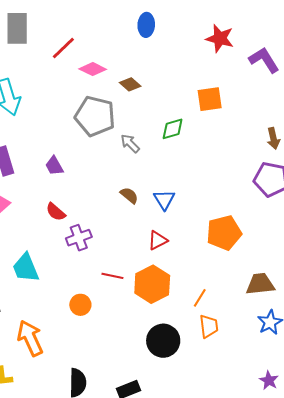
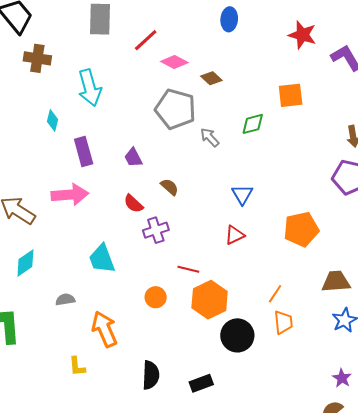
brown semicircle: (129, 195) -> (170, 187), moved
orange hexagon: (152, 284) -> (210, 300), moved

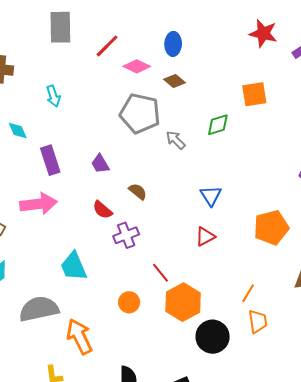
blue ellipse: (229, 19) -> (173, 44), moved
cyan arrow: (90, 88) -> (53, 96), size x0.6
cyan diamond: (52, 120) -> (18, 131), turned -35
red line: (188, 269) -> (161, 273), turned 40
gray semicircle: (65, 300) -> (39, 309), size x2.0

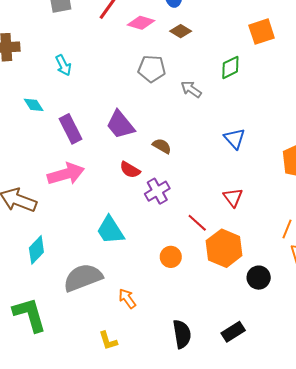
gray pentagon: (140, 113) -> (152, 69), size x0.7
purple trapezoid: (100, 164) -> (120, 125), size x1.5
red triangle: (205, 236) -> (233, 197), moved, turned -30
orange arrow: (79, 337) -> (127, 298), size x0.6
black circle: (213, 337) -> (259, 278), size x0.7

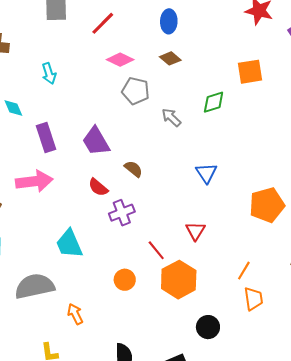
pink diamond: (141, 23) -> (120, 60), moved
black circle: (259, 278) -> (208, 327), moved

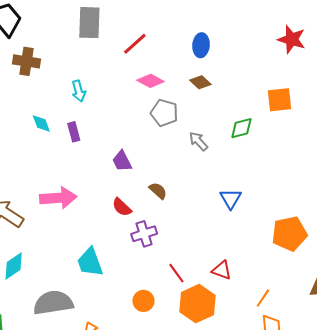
purple rectangle: (46, 137) -> (74, 132), moved, size x0.7
purple trapezoid: (96, 141) -> (122, 161), size x0.7
red triangle: (195, 231) -> (222, 270), moved, turned -45

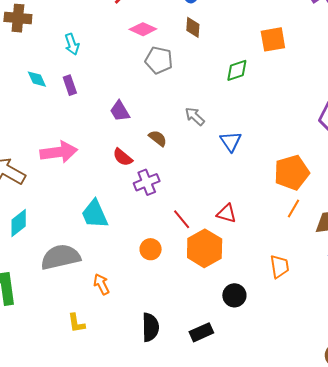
brown diamond: (200, 82) -> (193, 27), turned 55
gray arrow: (198, 141) -> (195, 116), moved
orange line: (263, 298) -> (294, 208), moved

